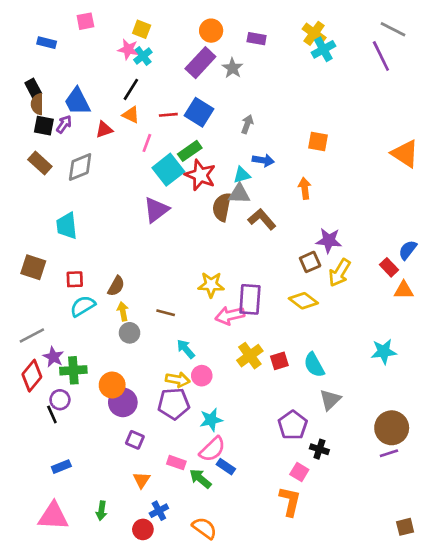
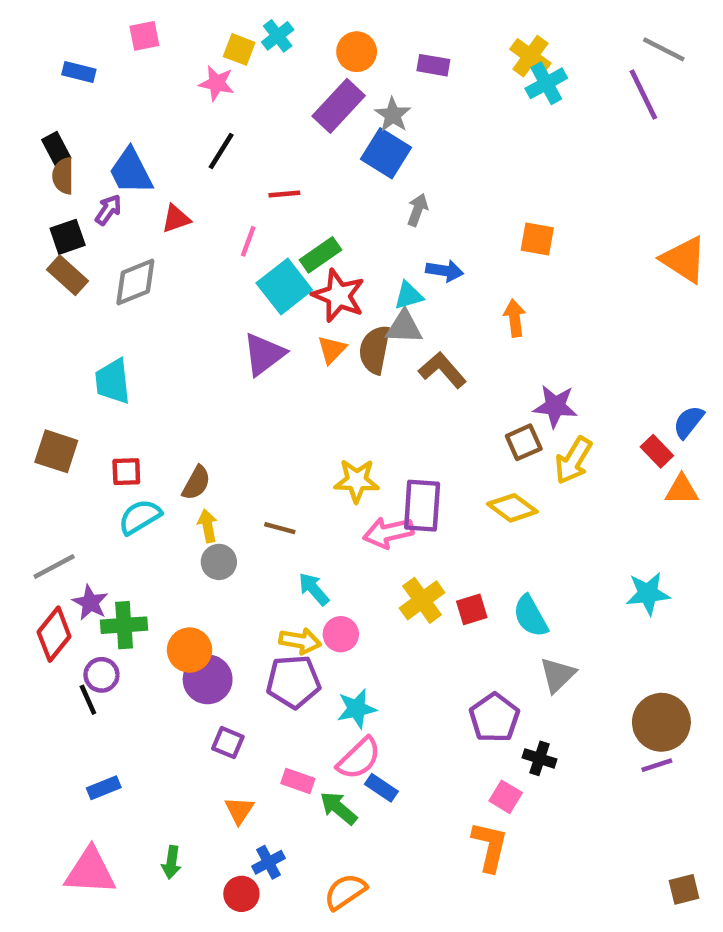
cyan cross: (143, 56) -> (278, 36), moved
blue square: (199, 112) -> (386, 153), moved
orange triangle: (131, 115) -> (332, 350), moved, turned 48
black square: (44, 126) -> (68, 237), moved, turned -30
orange semicircle: (204, 528) -> (345, 892), turned -70

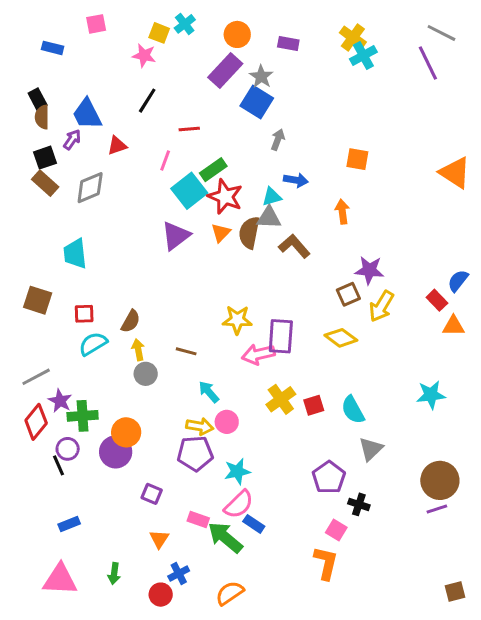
purple circle: (208, 679) -> (116, 452), moved
green arrow: (339, 808) -> (225, 537), size x1.4

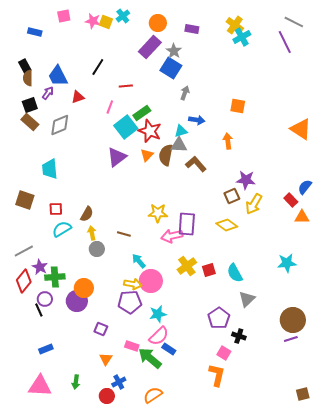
pink star: (144, 55) -> (93, 21), moved
orange triangle: (455, 173) -> (301, 129), moved
pink circle: (227, 422) -> (151, 281), size x1.5

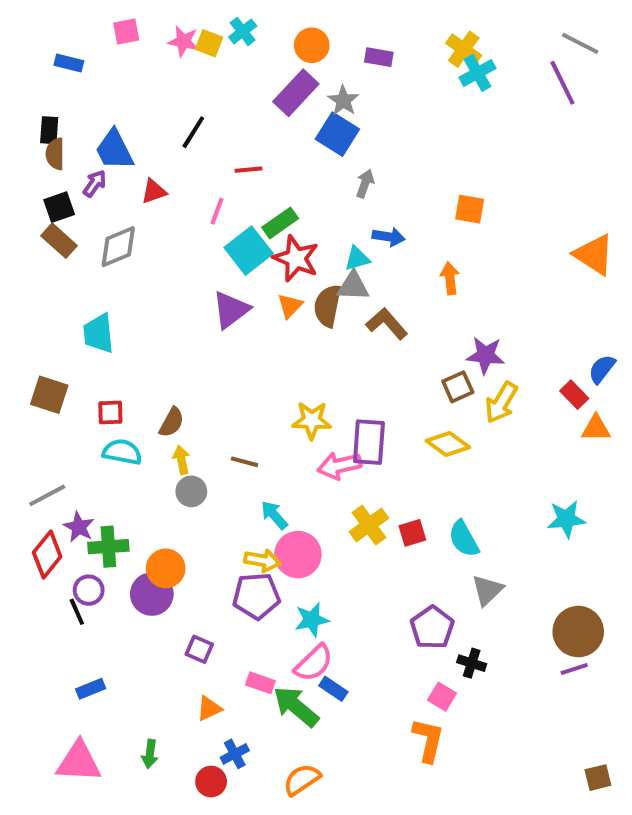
black rectangle: (25, 66) -> (49, 130), turned 32
cyan semicircle: (62, 229) -> (122, 452), turned 42
orange triangle: (106, 359) -> (209, 709), turned 32

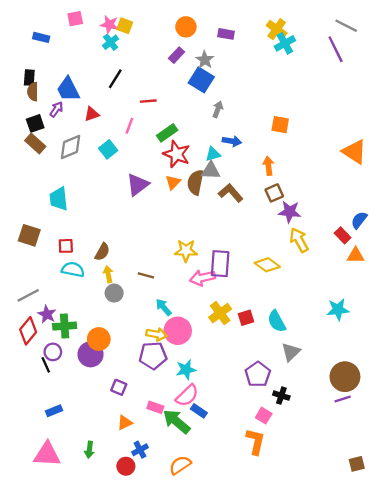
cyan cross: (243, 31) -> (111, 42), moved
purple rectangle: (296, 93) -> (177, 55), size x0.6
cyan square: (249, 251) -> (108, 149), moved, size x0.7
brown square: (458, 387) -> (274, 193), moved
yellow arrow: (501, 403) -> (299, 240), turned 120

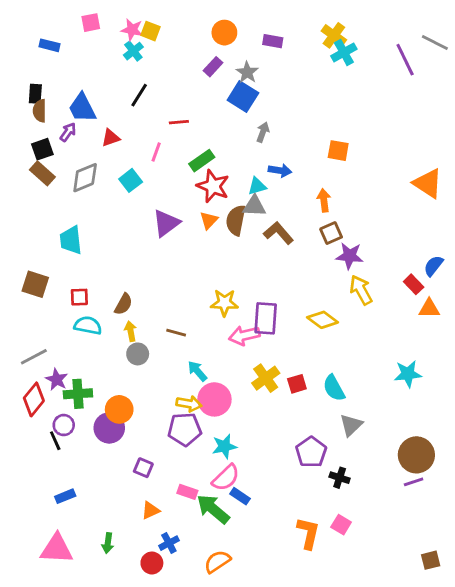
gray line: (346, 26) -> (435, 42), moved
pink square: (264, 416) -> (341, 525), moved

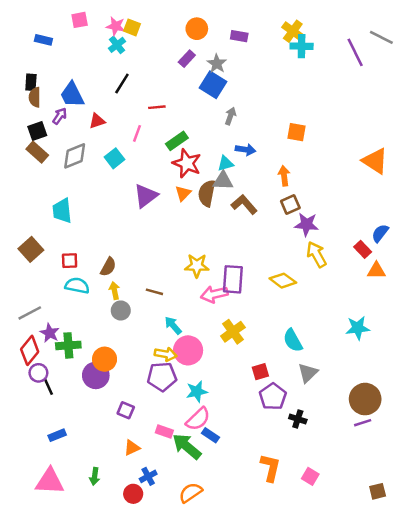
cyan cross: (344, 52) -> (302, 46), turned 30
brown square: (35, 284) -> (31, 249), turned 30
red square: (297, 384) -> (260, 372), moved
purple circle: (64, 425) -> (38, 373), moved
pink square: (341, 525) -> (310, 476), moved

